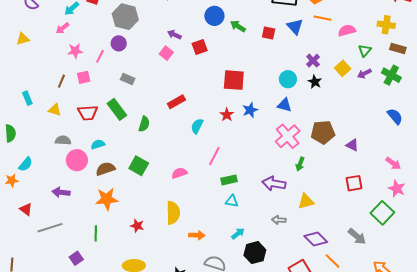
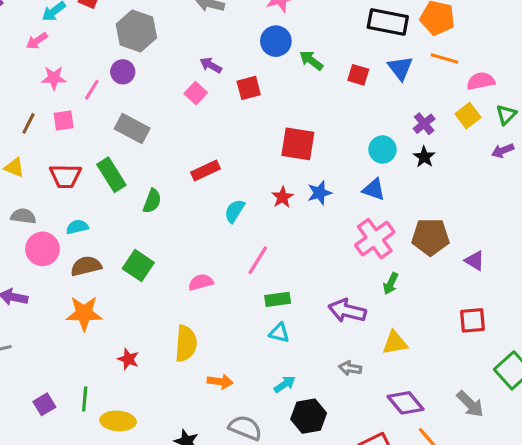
yellow square: (343, 68) -> (468, 116), moved
gray rectangle: (128, 79) -> (132, 129), size x1.5
green line: (96, 233) -> (85, 399), moved
purple square: (76, 258) -> (44, 404), moved

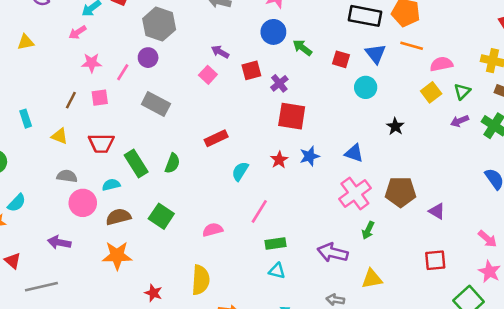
purple cross: (424, 124) -> (279, 83), moved
cyan circle: (383, 149) -> (366, 87), moved
green rectangle: (111, 175) -> (136, 164), moved

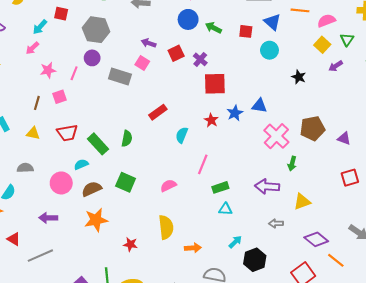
gray rectangle: (156, 104) -> (120, 76), moved
purple arrow: (460, 121) -> (336, 66), moved
blue triangle: (354, 153) -> (259, 106), moved
gray semicircle: (67, 176) -> (25, 168), moved

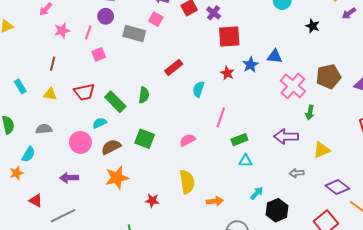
pink square: (60, 97) -> (99, 54), moved

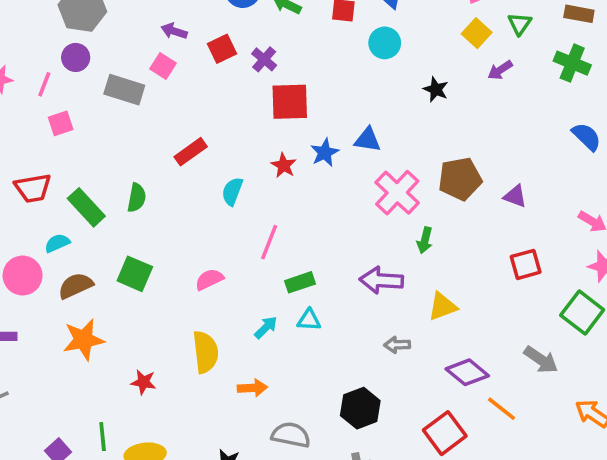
cyan arrow: (257, 193) -> (266, 327), moved

